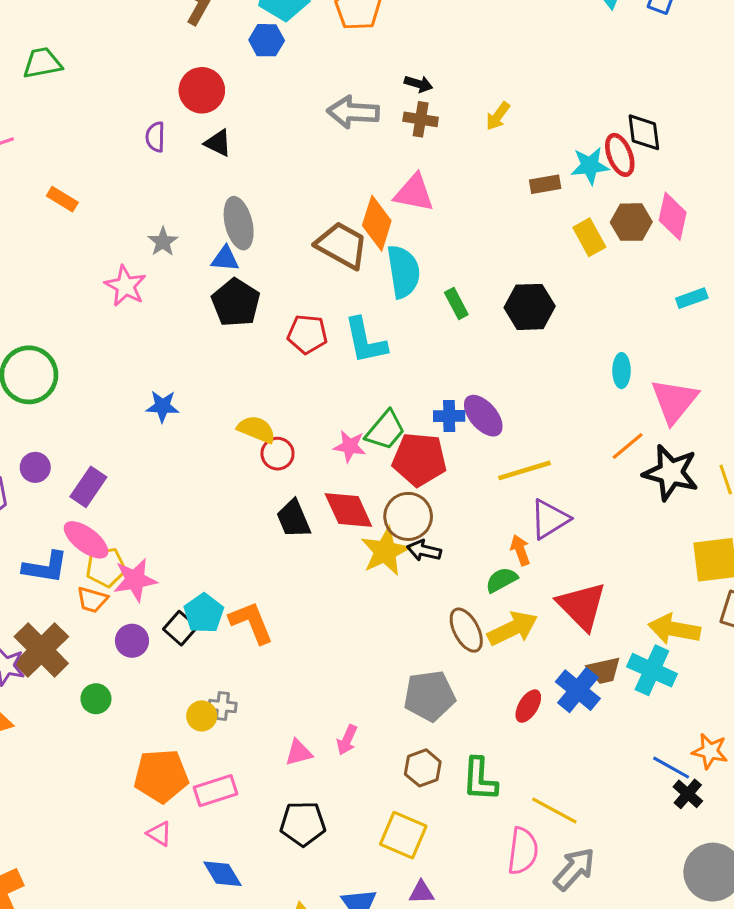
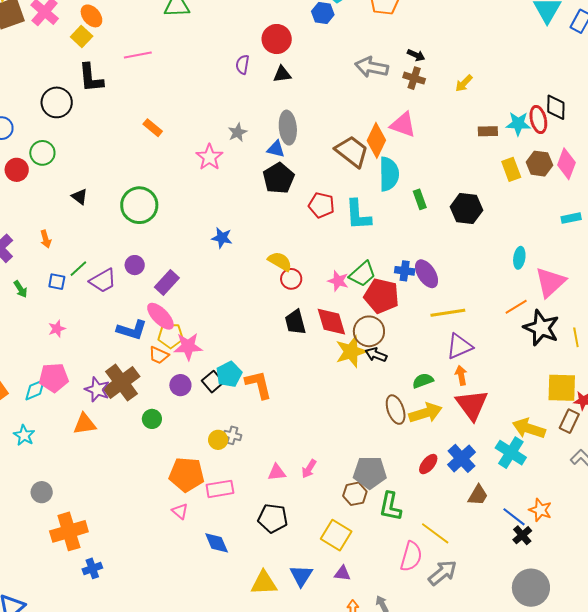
black triangle: (218, 143) -> (282, 74), turned -42
orange rectangle: (62, 199) -> (153, 128), moved
orange arrow: (520, 550) -> (461, 375), moved
brown trapezoid: (604, 670) -> (478, 495), moved, turned -55
gray pentagon: (429, 696) -> (370, 472), moved

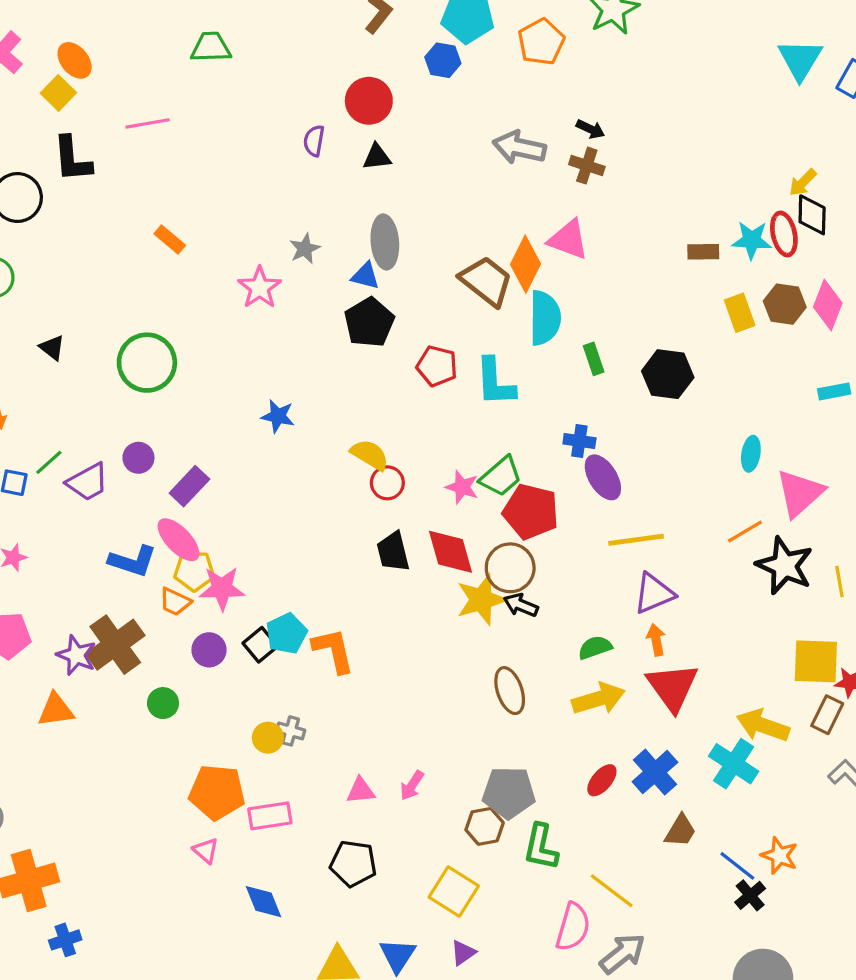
yellow arrow: (464, 83) -> (803, 182), moved
blue cross: (405, 271) -> (579, 441), moved
brown ellipse: (396, 410) -> (510, 691), moved
purple triangle: (342, 573) -> (463, 953), turned -42

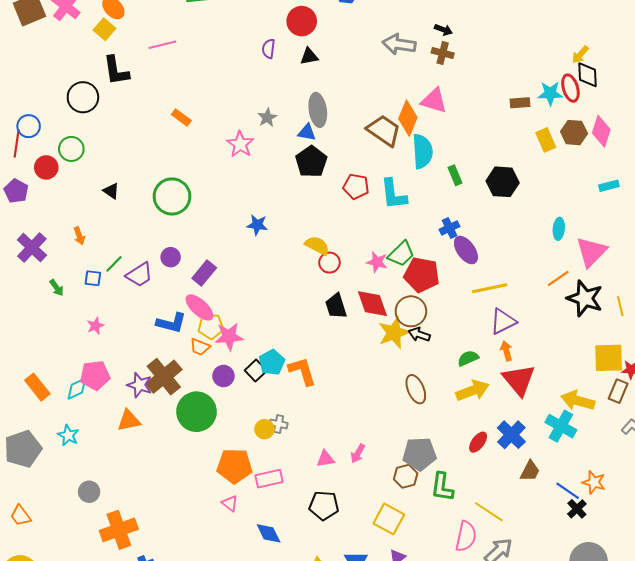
blue cross: (579, 441) -> (450, 228), turned -30
green circle: (163, 703) -> (197, 412), size x2.0

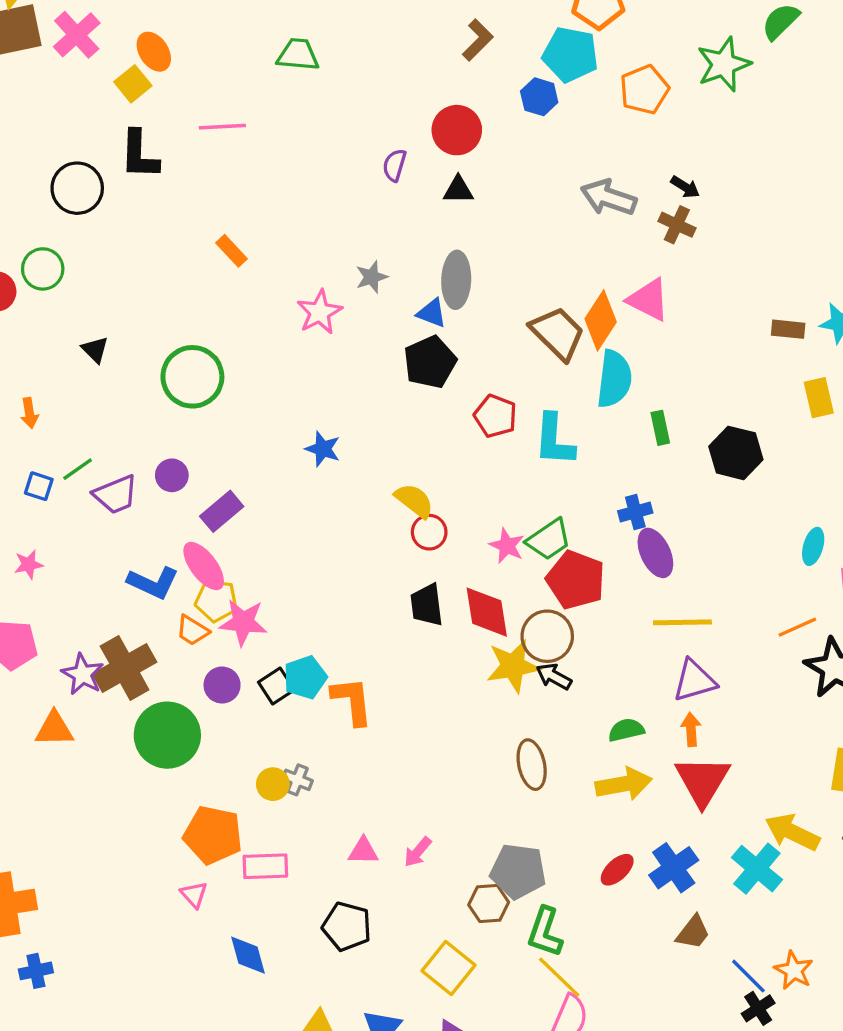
yellow line: (489, 512) -> (559, 977), moved

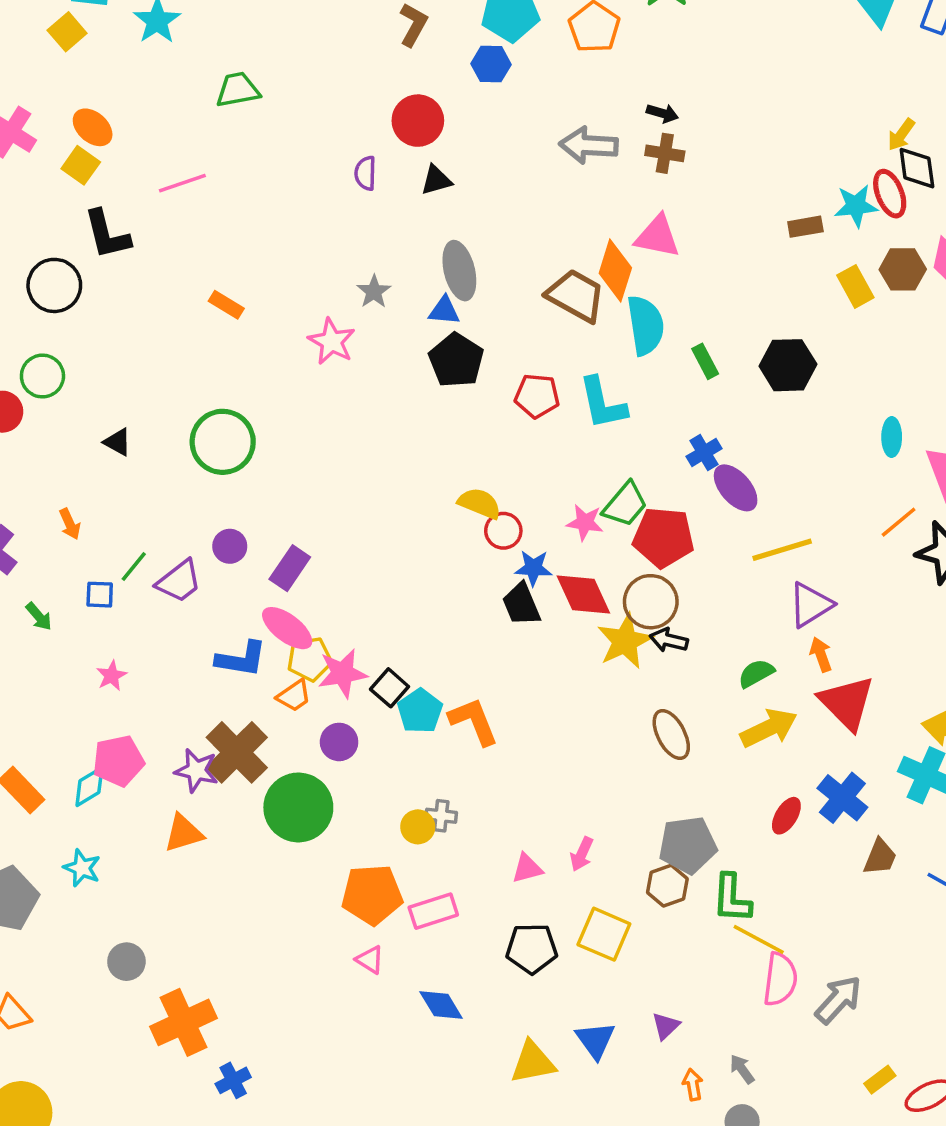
blue star: (323, 449) -> (533, 568), moved
orange trapezoid: (192, 630) -> (294, 696), turned -51
black square: (276, 686) -> (390, 688), moved
yellow square: (448, 968) -> (604, 934), moved

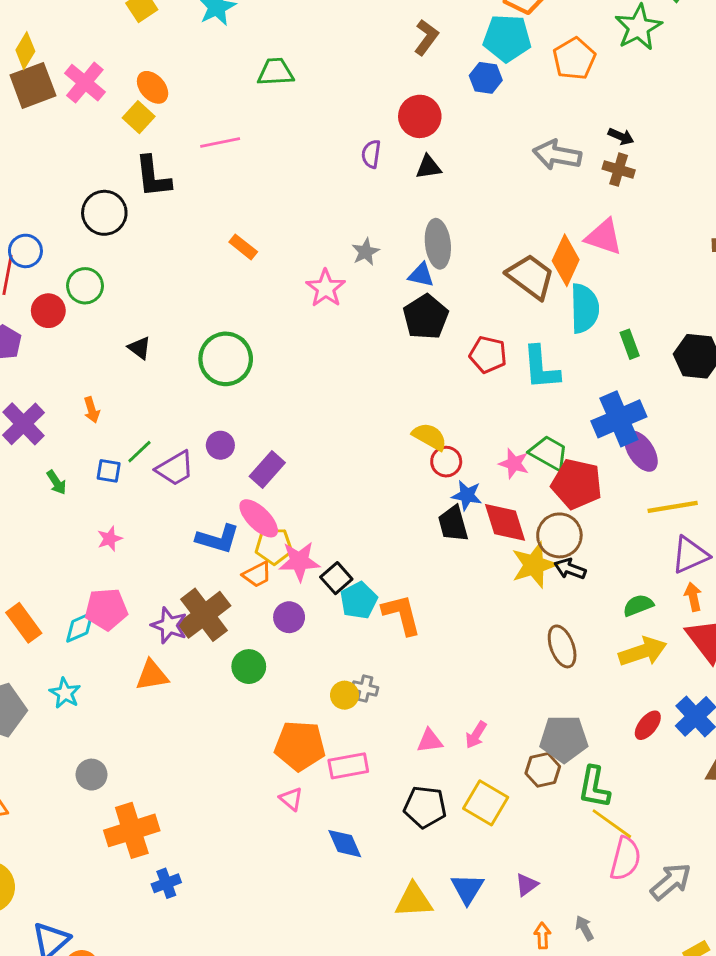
blue cross: (704, 453) -> (619, 419), size x1.8
green trapezoid: (625, 504) -> (549, 453), turned -108
green circle: (298, 807) -> (249, 667), size x0.6

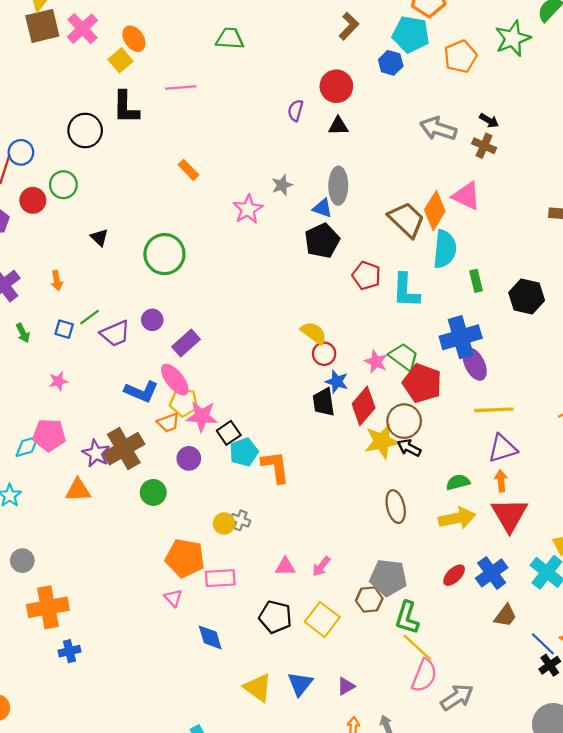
red diamond: (505, 522) -> (364, 406), turned 51
yellow triangle: (414, 900) -> (258, 688), turned 32

